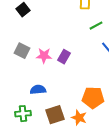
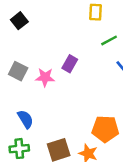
purple rectangle: (64, 57) -> (70, 64), moved
blue semicircle: (38, 90) -> (25, 119), moved, turned 63

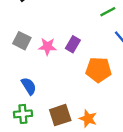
purple rectangle: (70, 64) -> (73, 44), moved
orange pentagon: (105, 129) -> (99, 70), moved

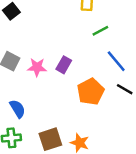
orange pentagon: (99, 70) -> (91, 92), turned -30

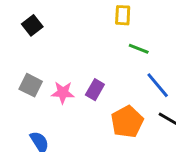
green line: (100, 31) -> (139, 49), turned 49

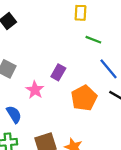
pink star: (63, 93) -> (35, 90), moved, turned 30

